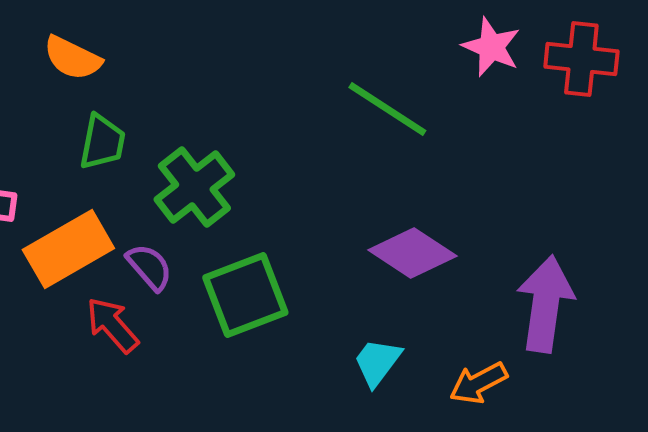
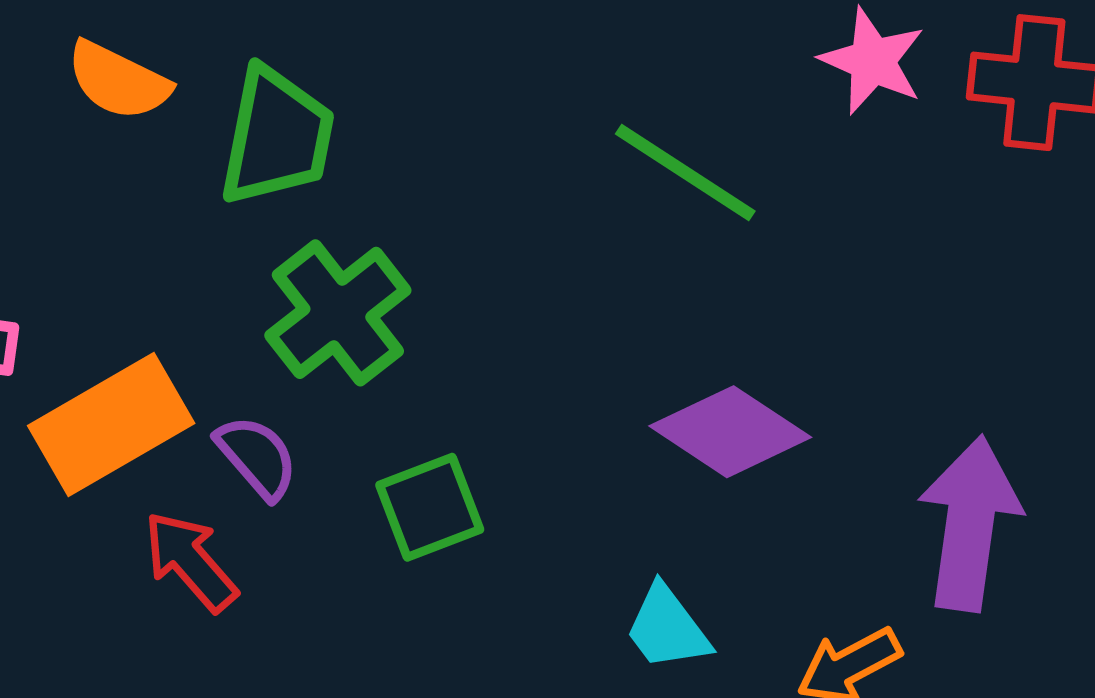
green trapezoid: (102, 142) -> (277, 137), moved, size x1.4
green square: (245, 295) -> (430, 507), size x0.7
cyan trapezoid: (377, 362) -> (667, 628), turned -74

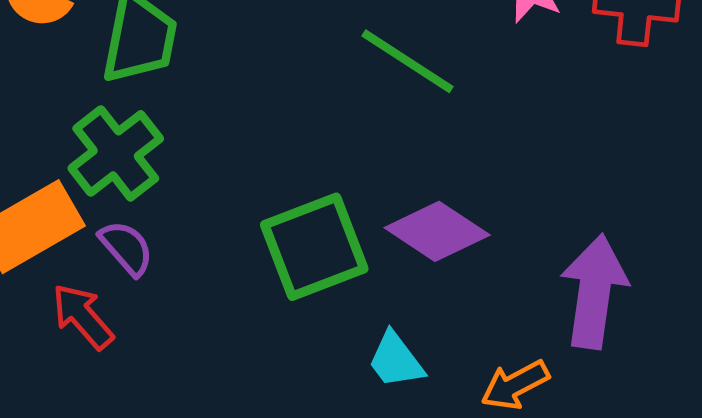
green cross: (338, 313) -> (116, 153), moved
green square: (430, 507) -> (314, 247), moved, size x1.5

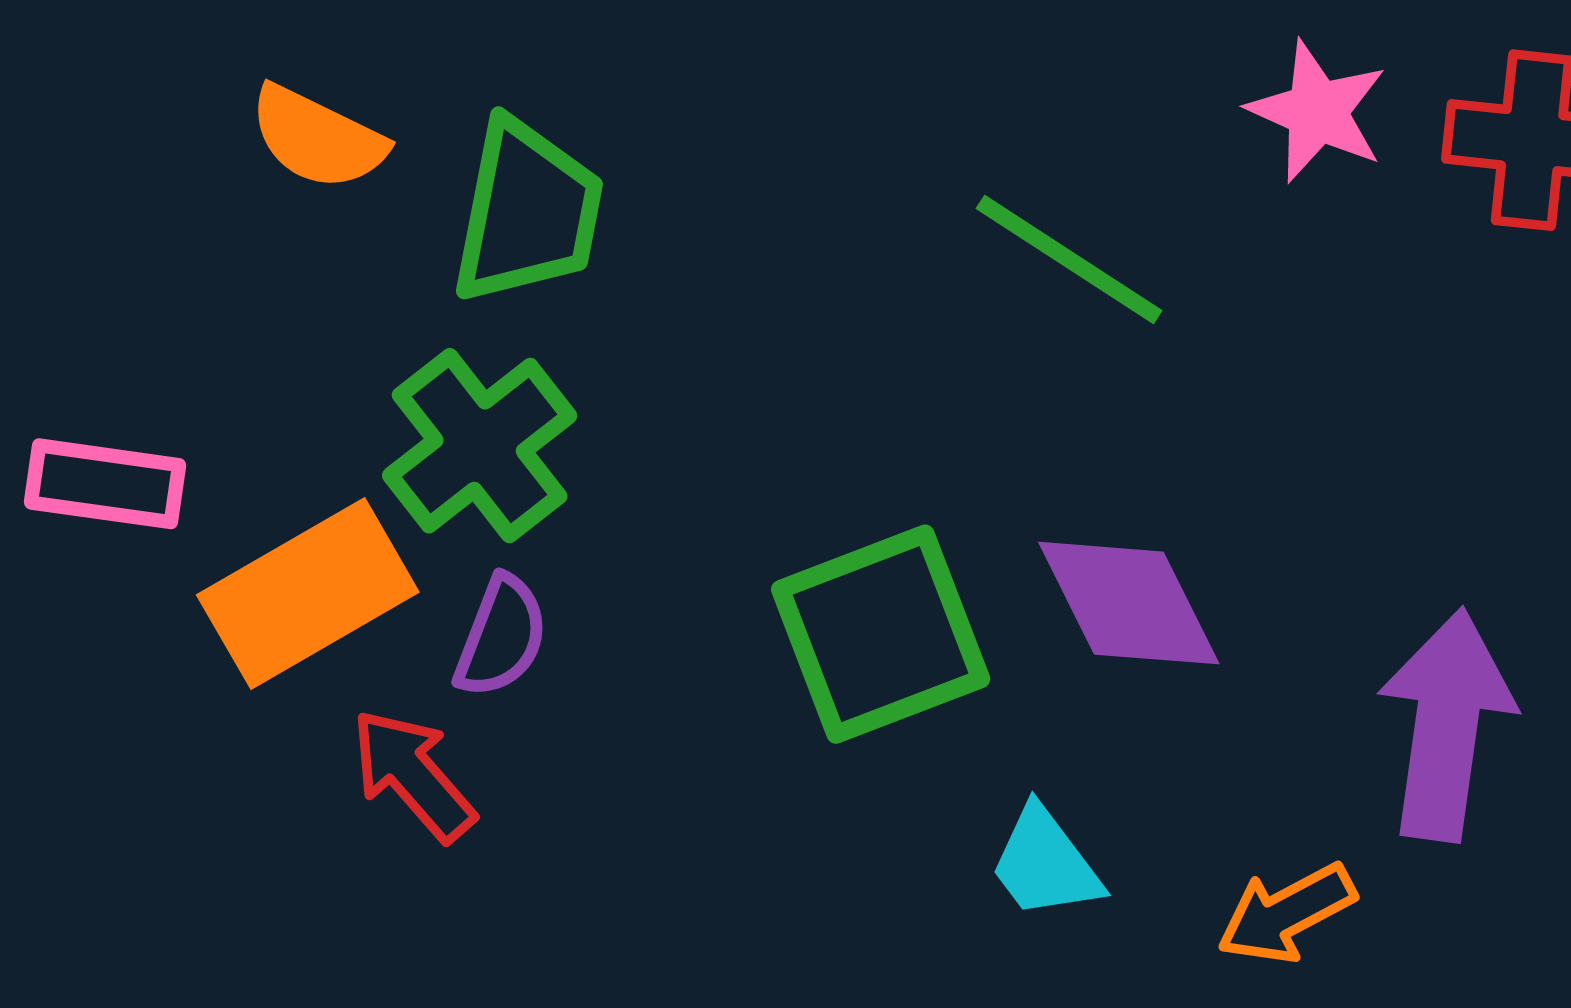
purple diamond: (437, 231) -> (1129, 603), turned 30
purple semicircle: (126, 248) -> (501, 637), turned 62

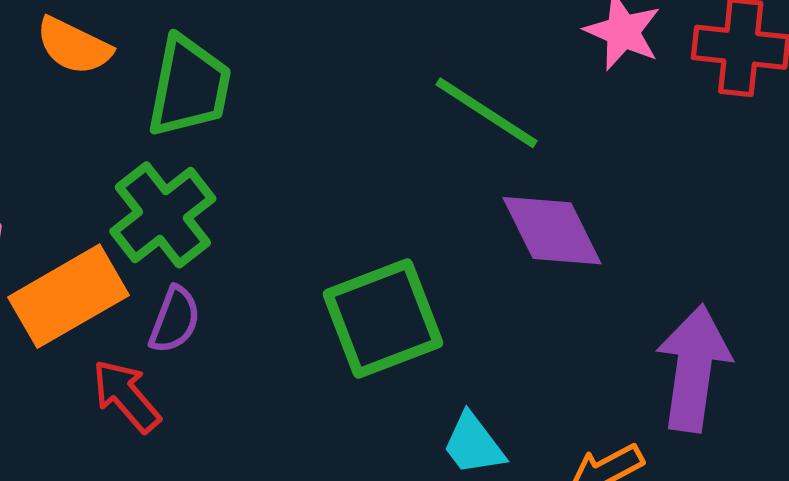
purple diamond: (1129, 603) -> (552, 231), moved

